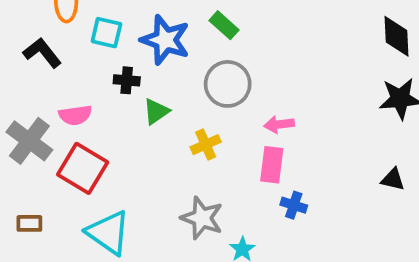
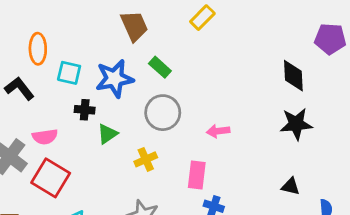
blue star: (165, 40) -> (114, 79), turned -30
pink arrow: (279, 124) -> (218, 131), moved

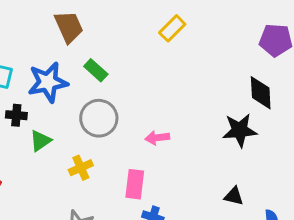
yellow rectangle: (202, 18) -> (172, 28), moved
black diamond: (293, 76) -> (261, 93), moved

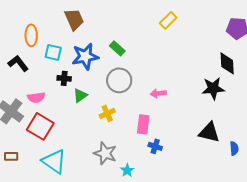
brown trapezoid: (69, 27) -> (74, 19), moved
black triangle: (234, 196) -> (209, 132), size x1.6

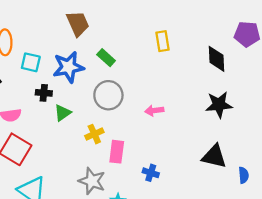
brown trapezoid: (74, 19) -> (78, 24), moved
yellow rectangle: (168, 20) -> (162, 41), moved, turned -54
black diamond: (227, 63) -> (217, 59), moved
pink rectangle: (143, 124) -> (117, 152), moved

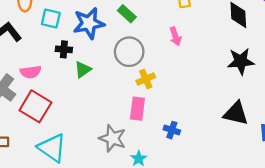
pink arrow: (154, 111) -> (175, 36), moved, turned -102
yellow cross: (94, 134) -> (146, 79), moved

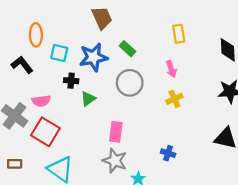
yellow cross: (146, 79) -> (174, 99), moved
pink rectangle: (137, 109) -> (116, 132), moved

